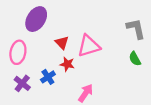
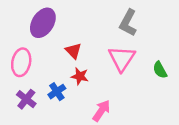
gray L-shape: (136, 29) -> (128, 23), moved, turned -140
pink triangle: (89, 46) -> (122, 58), moved, turned -40

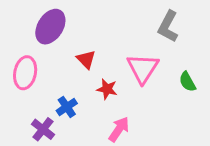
gray L-shape: (128, 23) -> (168, 27), moved
red star: (80, 76) -> (107, 89), moved
purple cross: (26, 99) -> (43, 129), moved

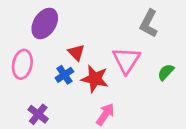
green semicircle: (187, 82) -> (166, 72), turned 72
red star: (107, 89) -> (95, 79), size x1.5
blue cross: (67, 107) -> (64, 75), moved

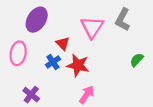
pink triangle: (126, 60) -> (92, 27), moved

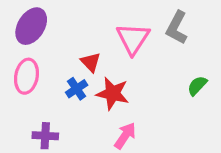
purple ellipse: (37, 20) -> (31, 26), moved
purple cross: (31, 95) -> (45, 136), turned -35

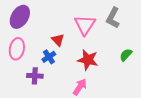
red star: (113, 93) -> (88, 60), moved
purple cross: (45, 136) -> (35, 76), moved

